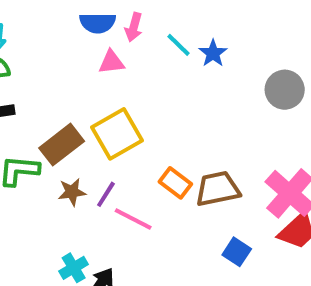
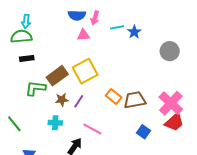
cyan line: (179, 45) -> (117, 27), turned -56
pink line: (133, 219) -> (92, 129), moved
cyan cross: (74, 268) -> (55, 123), moved, turned 32

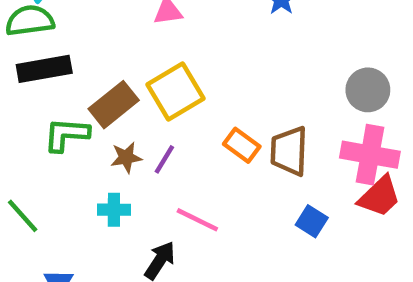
gray circle: (170, 51) -> (368, 90), moved
black rectangle: (27, 58) -> (44, 69), size x1.6
brown trapezoid: (135, 100) -> (289, 151), turned -75
pink cross: (171, 103) -> (370, 155), turned -30

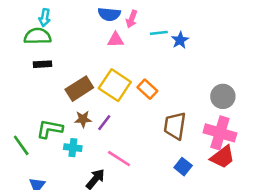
black rectangle: (44, 69) -> (43, 64), size x0.6
yellow square: (175, 91) -> (115, 85), turned -32
green L-shape: (66, 135) -> (50, 129), moved
orange rectangle: (242, 145) -> (147, 89), moved

